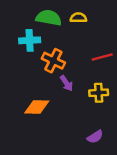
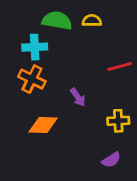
orange cross: (53, 61) -> (32, 79), moved
yellow cross: (99, 93) -> (118, 121), moved

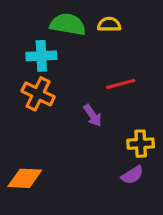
red line: (120, 67) -> (121, 84), moved
orange diamond: (43, 125) -> (25, 178), moved
purple semicircle: (111, 160) -> (132, 175), moved

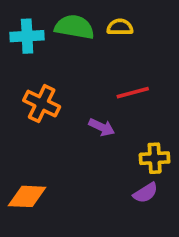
cyan cross: (41, 56) -> (27, 36), moved
purple arrow: (93, 115) -> (102, 127), turned -30

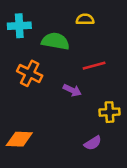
green semicircle: (74, 27) -> (55, 41), moved
purple semicircle: (145, 193) -> (93, 143), moved

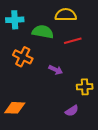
yellow semicircle: (85, 19) -> (66, 15), size x1.5
red line: (94, 66) -> (73, 41), moved

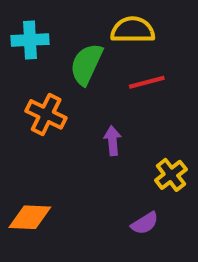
green semicircle: (43, 32) -> (86, 64), turned -75
purple arrow: (56, 70) -> (113, 141), turned -120
yellow cross: (85, 87) -> (171, 175), turned -35

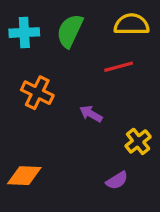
yellow semicircle: (133, 30) -> (132, 24), moved
green semicircle: (86, 64) -> (70, 31), moved
purple arrow: (113, 141) -> (91, 114), turned -55

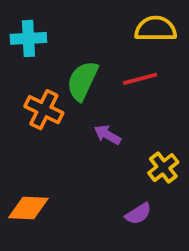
green semicircle: (70, 31) -> (82, 81), moved

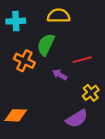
yellow semicircle: (156, 29) -> (59, 16), moved
red line: (140, 79) -> (82, 60), moved
purple semicircle: (138, 214) -> (77, 119), size x1.5

